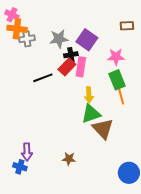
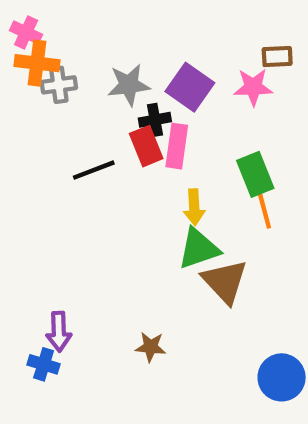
pink star: (116, 57) -> (253, 87), moved
red rectangle: (67, 67) -> (146, 146), turned -66

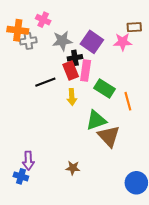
pink cross: (26, 33) -> (43, 20), moved
green rectangle: (255, 174) -> (105, 88), moved, turned -36
yellow arrow: (194, 207) -> (72, 97), moved

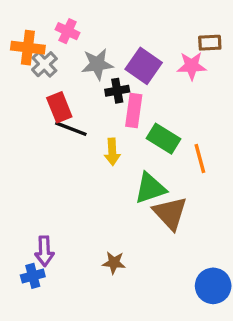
gray cross: (28, 41) -> (44, 64), turned -35
red rectangle: (71, 70) -> (59, 107), moved
black line: (45, 82) -> (71, 129), turned 42
blue cross: (21, 176) -> (33, 276), turned -32

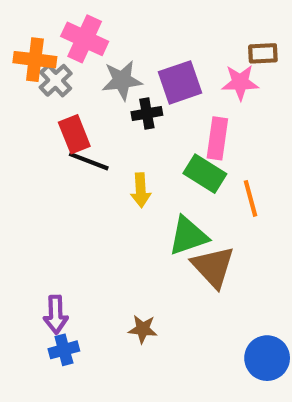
pink cross: (68, 31) -> (85, 39), size x1.5
purple square: (144, 66) -> (180, 82), turned 36
pink rectangle: (134, 111) -> (217, 138), moved
blue cross: (33, 276) -> (64, 350), moved

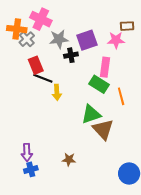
yellow arrow: (141, 190) -> (57, 92), moved

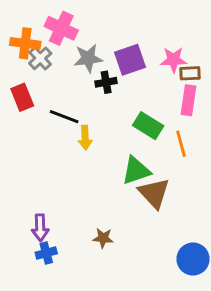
brown rectangle: (127, 26) -> (190, 73), moved
red rectangle: (36, 65) -> (22, 97), moved
pink rectangle: (105, 67) -> (189, 100), moved

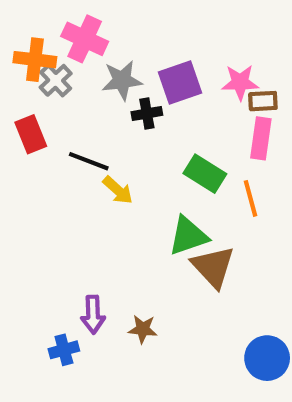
yellow arrow: (85, 138) -> (118, 190), turned -45
purple arrow: (40, 228) -> (93, 315), moved

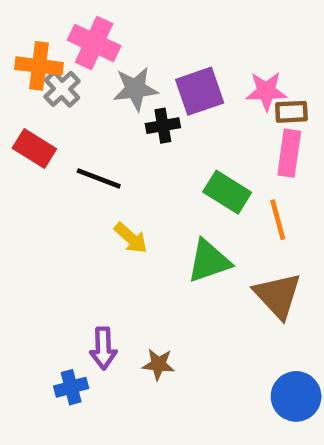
red rectangle: (31, 134) -> (34, 149), turned -36
yellow arrow: (118, 190) -> (131, 238), moved
brown triangle: (213, 267) -> (278, 295), moved

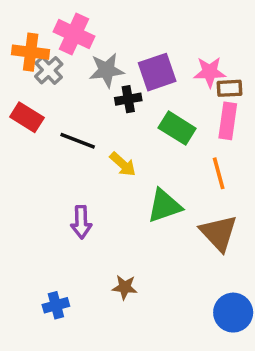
green rectangle: (227, 192) -> (177, 128), moved
yellow arrow: (131, 238) -> (123, 164), moved
purple arrow: (103, 348) -> (81, 222), moved

